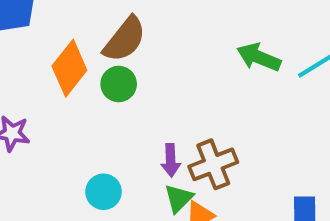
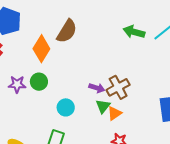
green circle: (119, 84) -> (39, 82), moved
purple arrow: (171, 160) -> (97, 88), turned -63

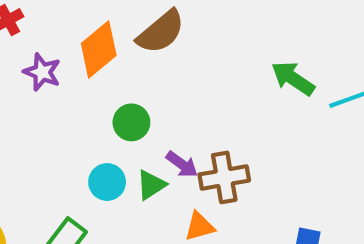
green circle: (39, 82) -> (131, 122), moved
purple star: (17, 84) -> (42, 72), moved
green triangle: (103, 106) -> (151, 185), moved

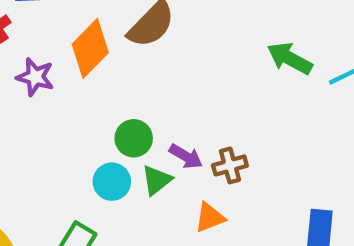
green circle: (131, 122) -> (134, 138), moved
brown cross: (224, 177) -> (230, 165), size x0.7

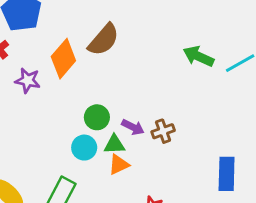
green triangle: (157, 180) -> (114, 144), turned 40
orange triangle: (210, 217) -> (119, 165), moved

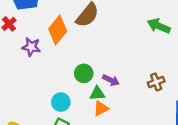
brown cross: (163, 131) -> (156, 82), moved
cyan circle: (84, 148) -> (61, 102), moved

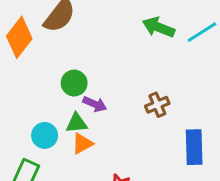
green circle: (84, 73) -> (74, 83), moved
cyan circle: (61, 102) -> (45, 135), moved

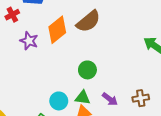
purple arrow: (95, 104) -> (110, 99), moved

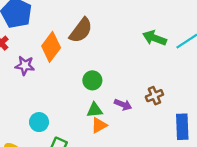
cyan circle: (59, 101) -> (39, 122), moved

